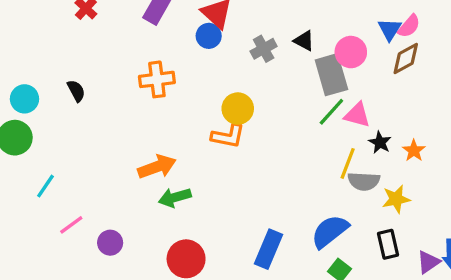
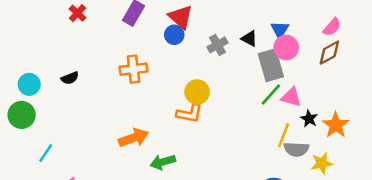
blue triangle: (390, 29) -> (280, 30), moved
black semicircle: (76, 91) -> (70, 78), turned 96
orange star: (414, 151) -> (336, 125), size x1.5
green arrow: (175, 197) -> (163, 162), moved

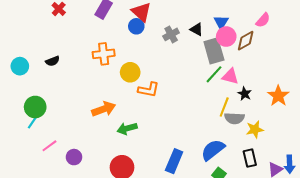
brown diamond: (329, 53) -> (246, 41), moved
yellow circle: (197, 92) -> (130, 72), moved
green circle: (22, 115) -> (35, 107), moved
orange star: (336, 125) -> (278, 96), moved

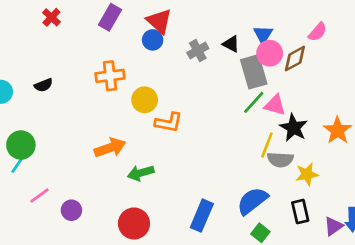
black star: (245, 94) -> (294, 128), size x1.5

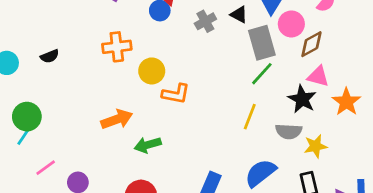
pink circle: (270, 53) -> (291, 24), moved
brown diamond: (295, 59) -> (311, 44), moved
pink triangle: (275, 105) -> (318, 76), moved
yellow line: (267, 145) -> (250, 117), moved

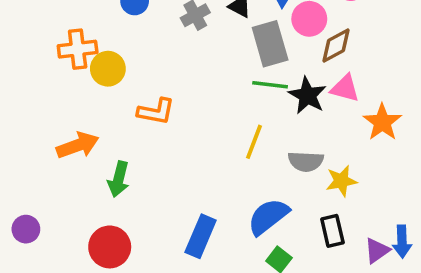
yellow circle: (152, 71) -> (108, 69), moved
green line: (262, 74) -> (270, 85), turned 55
black star: (302, 99) -> (307, 95), moved
green arrow: (148, 145) -> (119, 179), turned -60

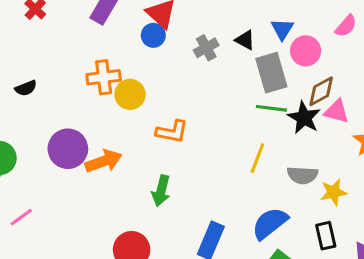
brown diamond: (336, 46) -> (321, 91), moved
green arrow: (119, 179) -> (161, 191), moved
purple circle: (26, 229) -> (68, 149), moved, size x1.6

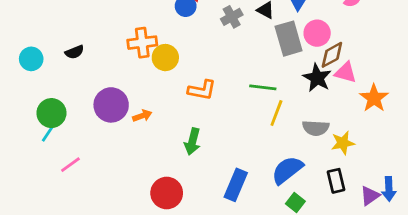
pink circle: (306, 51) -> (317, 33), moved
green line: (271, 108) -> (263, 87), moved
orange arrow: (104, 161) -> (142, 116), size x0.6

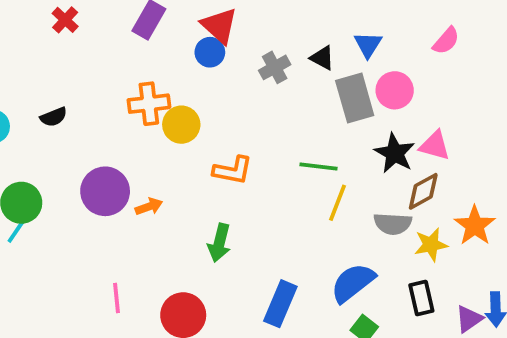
brown diamond: (332, 55) -> (423, 191), moved
orange star: (374, 98) -> (475, 226), moved
pink line: (70, 165) -> (116, 298), moved, turned -60

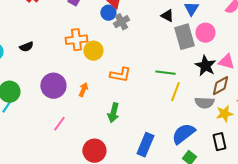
gray cross: (275, 67) -> (121, 22), moved
orange arrow: (149, 207) -> (83, 90), moved, turned -48
pink line: (116, 298) -> (59, 124), moved, turned 42

